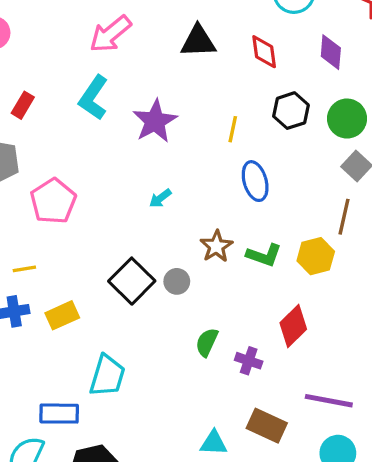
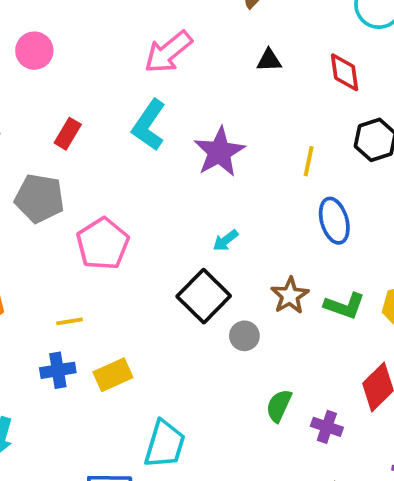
black triangle: (198, 41) -> (269, 60), size x0.6
black square: (132, 281) -> (204, 296), moved

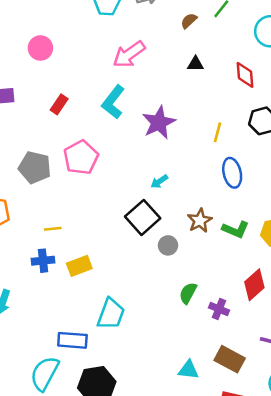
gray pentagon: (39, 198) -> (35, 167), moved
pink pentagon: (103, 244) -> (81, 157), moved

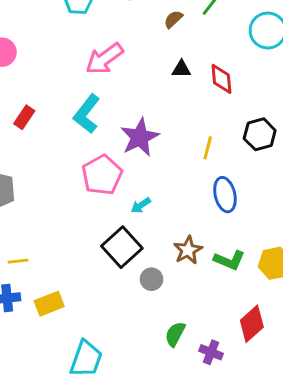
red diamond: (245, 75) -> (221, 79), moved
pink pentagon: (81, 157) -> (102, 175), moved

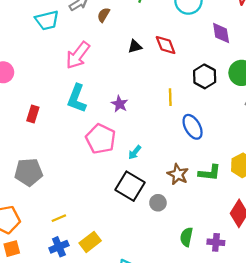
brown semicircle: (173, 19) -> (104, 15), moved
purple star: (140, 137) -> (120, 104), size x0.6

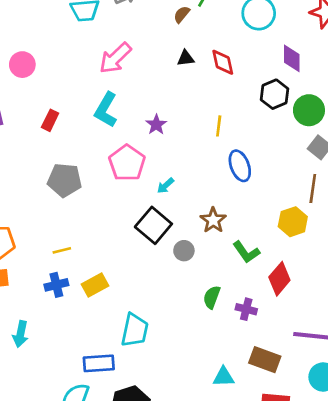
brown semicircle: (104, 15) -> (182, 14), moved
black hexagon: (205, 76) -> (274, 94), moved
gray pentagon: (29, 172) -> (65, 180), moved
green L-shape: (210, 173) -> (246, 252), moved, turned 40

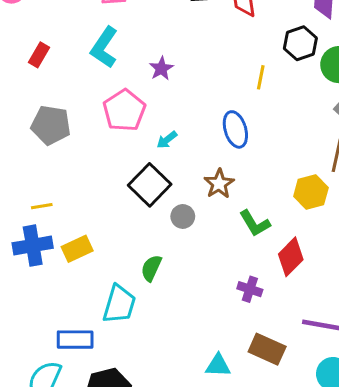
yellow line: (219, 126) -> (261, 77), moved
blue ellipse: (240, 166) -> (235, 129), moved
blue cross: (56, 285) -> (33, 246), size x1.4
green semicircle: (212, 297) -> (151, 268), moved

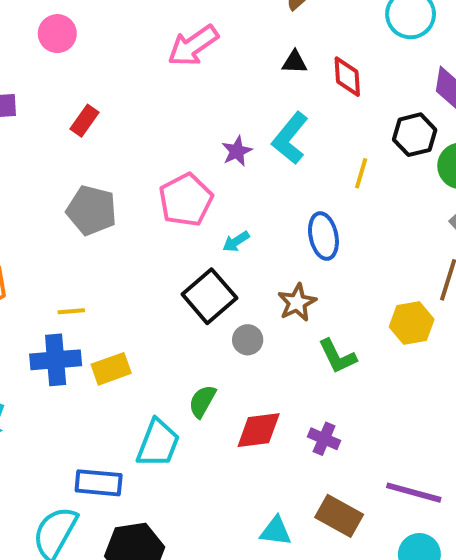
cyan L-shape: (104, 47) -> (290, 138), moved
red diamond: (291, 257) -> (259, 430), moved, turned 33

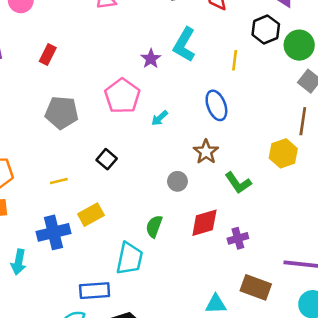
black square: (209, 296) -> (107, 159), moved, size x0.6
blue cross: (56, 360) -> (53, 232), moved
red diamond: (259, 430) -> (204, 223), moved
purple cross: (324, 439) -> (238, 238), turned -30

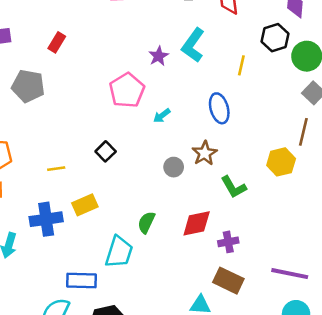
gray pentagon: (62, 113) -> (28, 86), moved
gray circle: (177, 181) -> (174, 167), moved
brown rectangle: (256, 287) -> (228, 281), moved

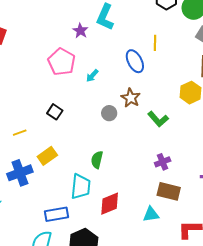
yellow line: (241, 65) -> (155, 43), moved
red diamond: (197, 223) -> (110, 204), moved

